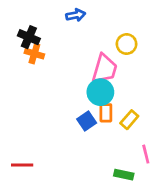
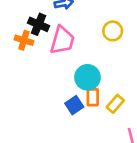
black cross: (29, 37) -> (38, 24), moved
pink trapezoid: (105, 69) -> (62, 40), moved

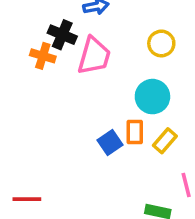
cyan circle: (87, 77) -> (152, 97), moved

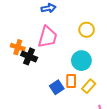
black cross: (62, 35) -> (29, 56), moved
orange cross: (43, 56) -> (18, 47), moved

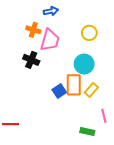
orange cross: (18, 47) -> (33, 30), moved
orange rectangle: (71, 81) -> (74, 85), size x1.5

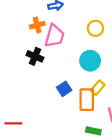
orange cross: (33, 30) -> (37, 25), turned -32
orange rectangle: (74, 85) -> (87, 100), moved

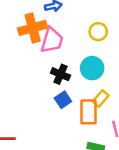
orange cross: (37, 25) -> (33, 28), size x1.6
black cross: (35, 56) -> (60, 74), moved

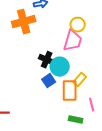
pink trapezoid: (52, 40) -> (73, 41), moved
cyan circle: (92, 68) -> (60, 67), moved

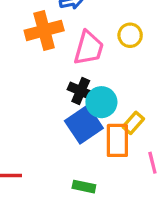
pink trapezoid: (73, 41) -> (89, 48), moved
blue square: (49, 81) -> (84, 124), size x1.6
green rectangle: (76, 120) -> (84, 187), moved

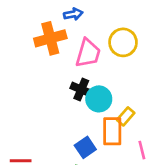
yellow circle: (130, 35) -> (123, 42), size x1.4
blue square: (84, 124) -> (85, 147), moved, size x0.7

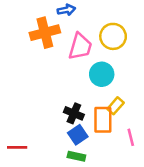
black cross: (81, 89) -> (74, 113), moved
cyan circle: (99, 99) -> (102, 74), moved

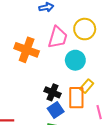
orange cross: (45, 33) -> (27, 50), moved, turned 35

